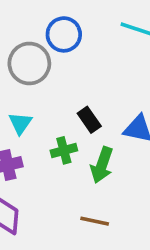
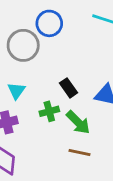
green arrow: (102, 165) -> (78, 122), turned -64
brown line: (95, 221) -> (80, 153), moved

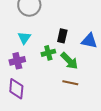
black rectangle: (69, 88) -> (62, 36), turned 48

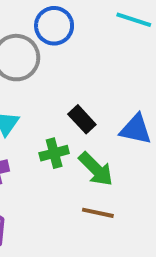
black rectangle: (62, 36) -> (82, 119), turned -56

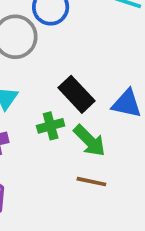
black rectangle: (82, 119) -> (77, 94), size x1.4

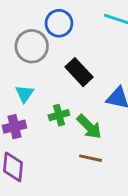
black rectangle: (77, 94) -> (79, 72), moved

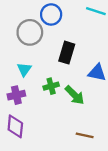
black rectangle: (79, 72) -> (67, 53), turned 60
brown line: (91, 158) -> (85, 135), moved

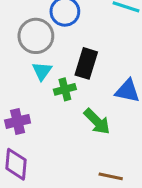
cyan triangle: (24, 69) -> (42, 71), moved
green cross: (51, 86) -> (65, 89), moved

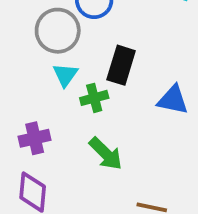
green arrow: (97, 121) -> (106, 154), moved

